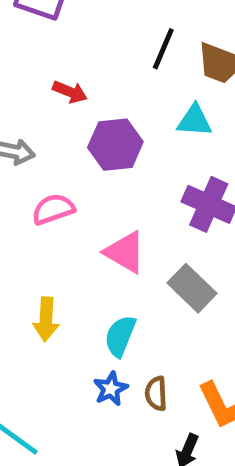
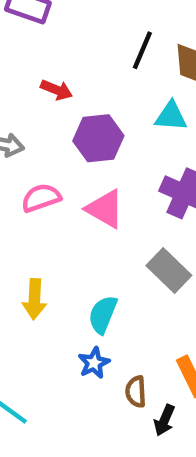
pink triangle: (125, 252) -> (105, 209), moved
brown semicircle: (156, 394) -> (136, 392), moved

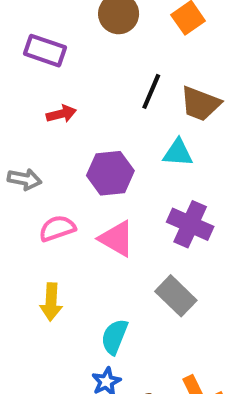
red arrow: (57, 90) -> (61, 114), moved, turned -36
yellow arrow: (34, 299) -> (51, 302), moved

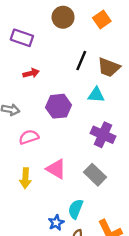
pink triangle: (117, 239) -> (56, 169), moved
cyan semicircle: (114, 337) -> (76, 209), moved

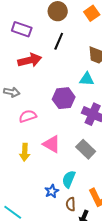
black line: (81, 61) -> (59, 41), moved
red arrow: (31, 73) -> (30, 60), size x1.6
purple hexagon: (58, 106) -> (64, 98), moved

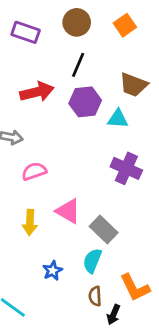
purple rectangle: (22, 29) -> (26, 32), moved
purple hexagon: (64, 98) -> (85, 102), moved
gray rectangle: (86, 149) -> (104, 229), moved
blue star: (52, 191) -> (53, 271), moved

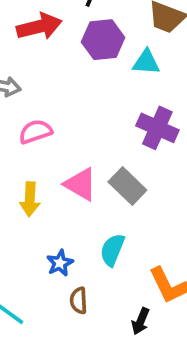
gray rectangle: (104, 229) -> (127, 186), moved
brown semicircle: (95, 296) -> (79, 301), moved

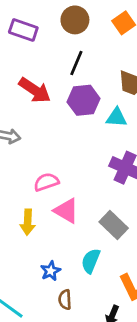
red arrow: (39, 27) -> (35, 90), turned 48
pink semicircle: (35, 132) -> (46, 182), moved
gray rectangle: (127, 186) -> (114, 225), moved

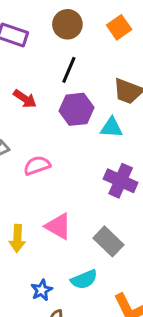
red arrow: (35, 90) -> (25, 99), size x0.7
pink semicircle: (46, 182) -> (37, 166), moved
cyan semicircle: (91, 261) -> (84, 279), turned -135

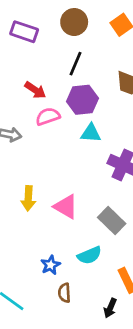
cyan triangle: (111, 128) -> (91, 133), moved
pink semicircle: (37, 166) -> (48, 116), moved
yellow arrow: (17, 238) -> (28, 198), moved

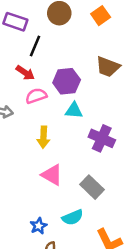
black line: (76, 64) -> (35, 46), moved
yellow arrow: (28, 198) -> (43, 137), moved

